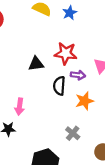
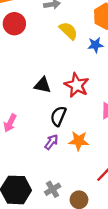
purple arrow: (78, 75) -> (51, 142), moved, turned -80
gray cross: (73, 133) -> (53, 189), moved

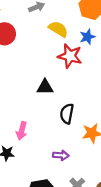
red star: (77, 85) -> (70, 56), moved
purple arrow: (51, 142) -> (61, 155), moved, turned 70

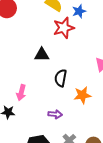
red star: (70, 56) -> (64, 28), turned -30

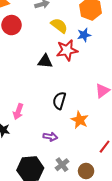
black triangle: (42, 55) -> (45, 61), moved
orange star: (82, 95) -> (80, 120), turned 30

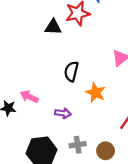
pink arrow: (18, 112) -> (29, 97), moved, turned 98
gray cross: (62, 165) -> (78, 145), turned 32

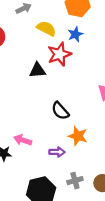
black semicircle: (71, 71) -> (60, 111), turned -48
orange star: (96, 93) -> (78, 136), moved

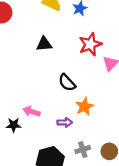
red star: (59, 54) -> (90, 44), moved
orange star: (78, 136) -> (85, 107), turned 30

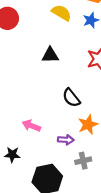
black star: (14, 125) -> (12, 155), moved
gray cross: (83, 150) -> (83, 161), moved

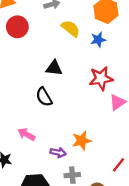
black semicircle: (71, 98) -> (44, 97), moved

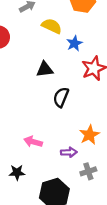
blue star: (98, 40) -> (74, 43), moved
black semicircle: (44, 97) -> (61, 97), moved, turned 66

